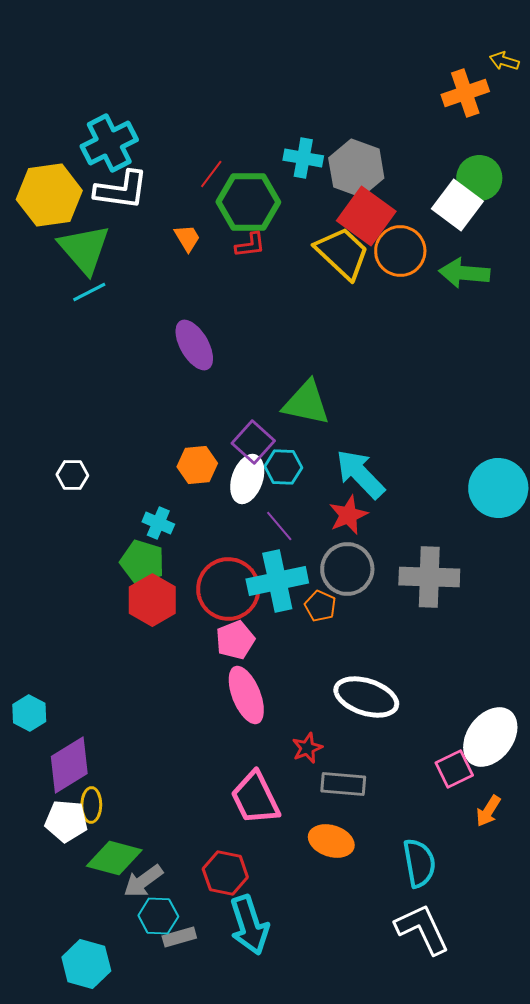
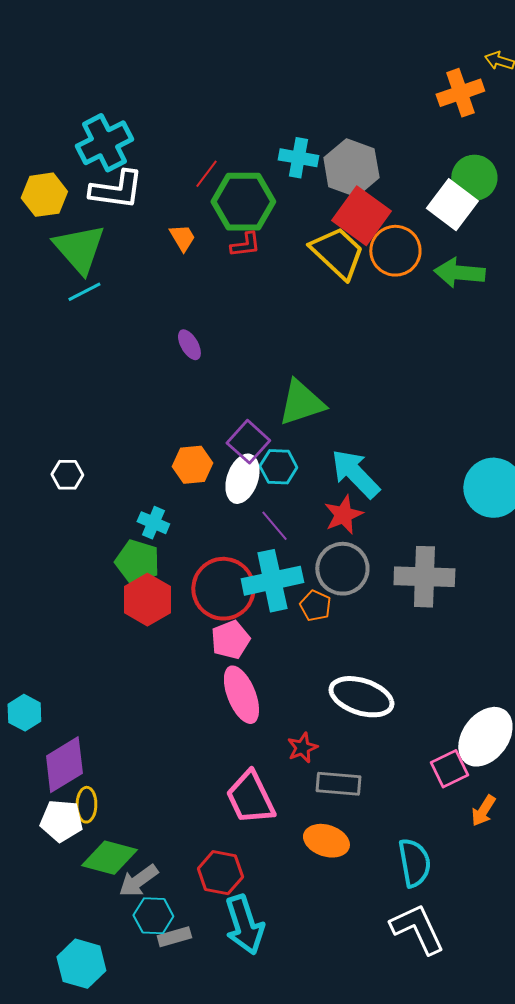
yellow hexagon: (49, 195) -> (44, 195), size x0.7
purple ellipse: (194, 345) -> (189, 345), size x0.6
green triangle: (306, 403) -> (301, 403), turned -30

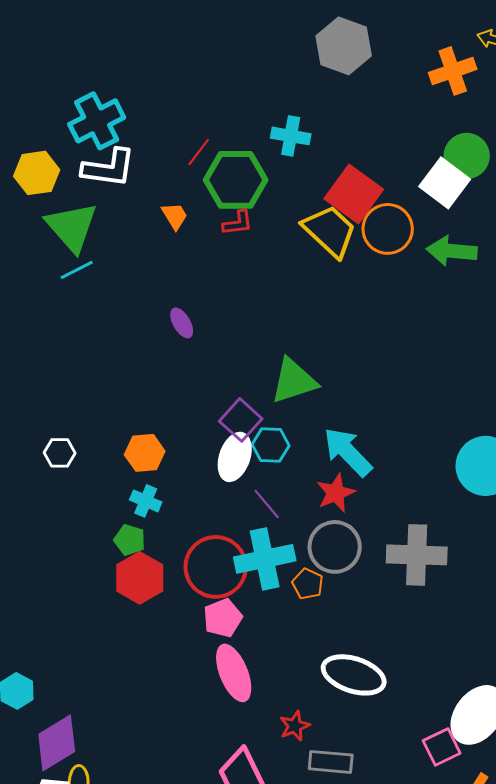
gray hexagon: (351, 168) -> (344, 46), moved
orange hexagon: (192, 465) -> (145, 453), moved
green pentagon: (137, 562) -> (130, 540), size x0.7

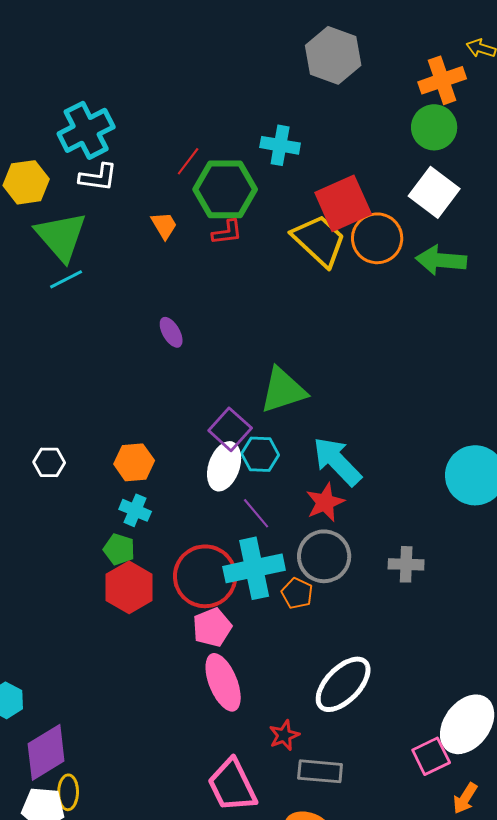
green circle: (467, 156) -> (434, 127), moved
white L-shape: (109, 168) -> (98, 177), size x0.7
red square: (354, 194) -> (343, 203), turned 30
gray cross: (417, 555) -> (406, 564), size x0.6
white ellipse: (354, 675) -> (343, 684), turned -64

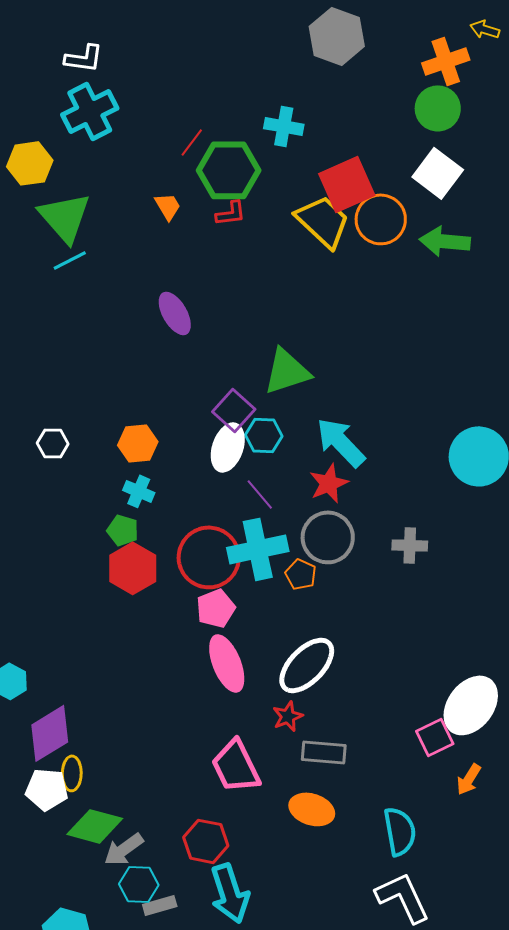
white L-shape: (98, 177) -> (84, 58), moved
purple ellipse: (171, 332) -> (175, 313), size x1.4
white ellipse: (343, 684) -> (307, 665), moved

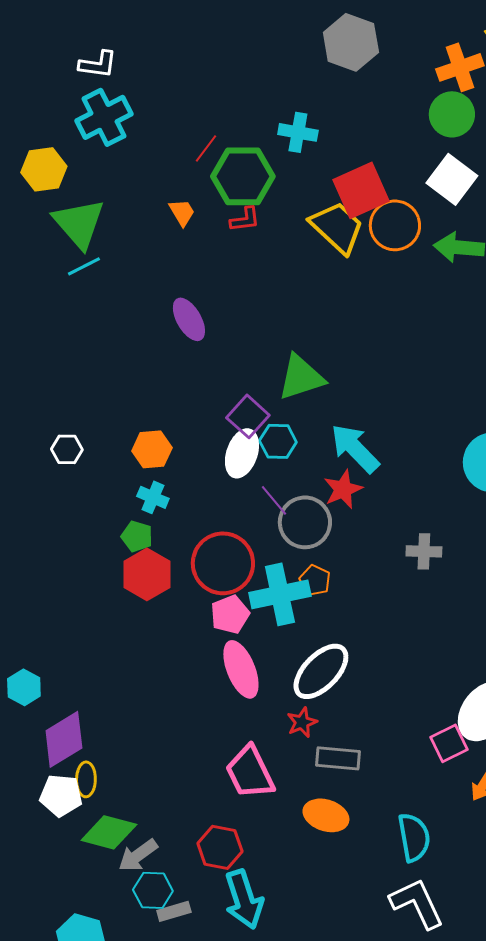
gray circle: (328, 537) -> (305, 522), moved
cyan cross: (258, 549) -> (280, 594), moved

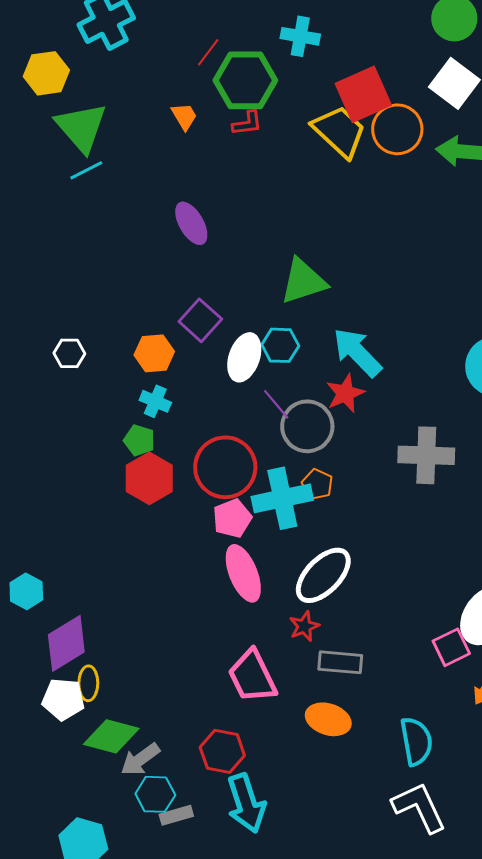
purple square: (248, 416) -> (200, 320), moved
gray cross: (424, 551) -> (426, 455), size x1.6

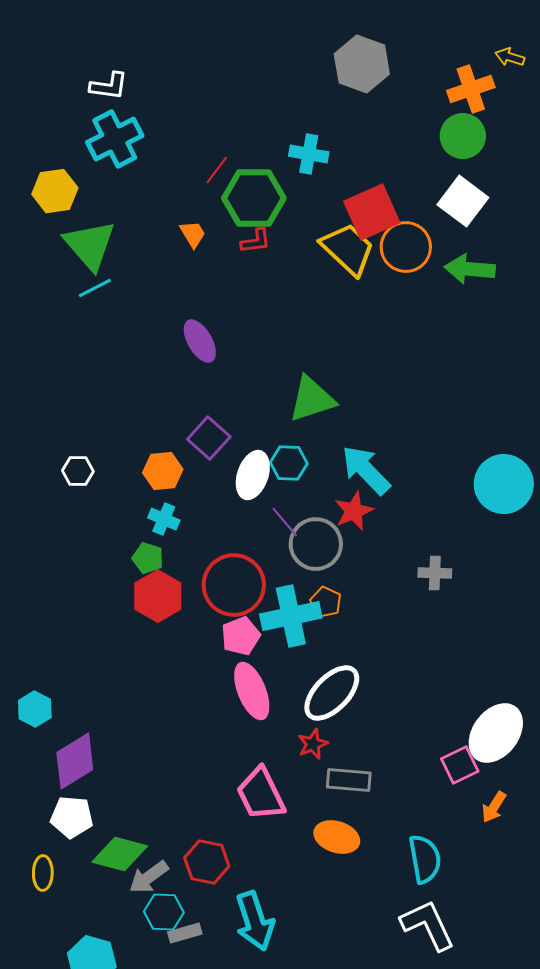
gray cross: (426, 455) -> (435, 573), size x0.6
yellow ellipse: (88, 683) -> (43, 873), moved
red hexagon: (222, 751) -> (207, 862), moved

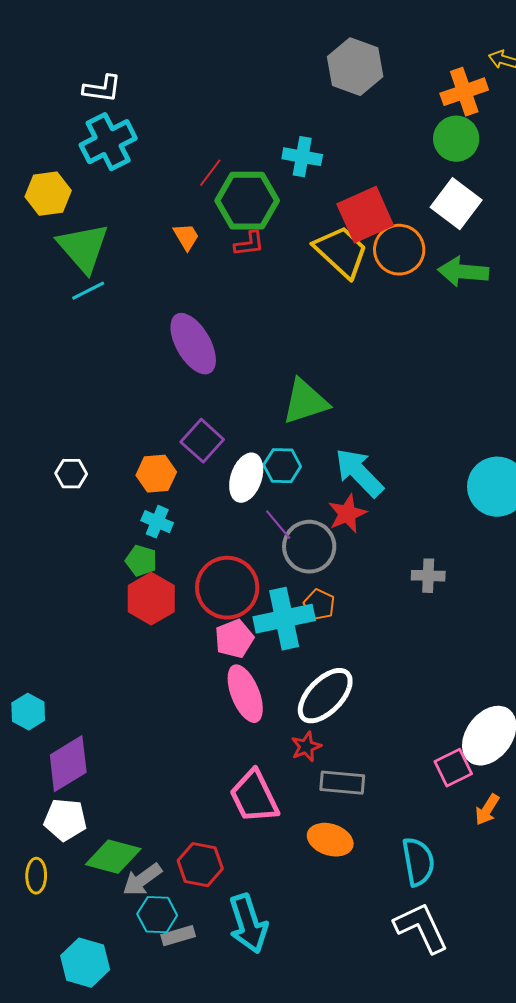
purple ellipse: (200, 341) -> (193, 344), size x1.4

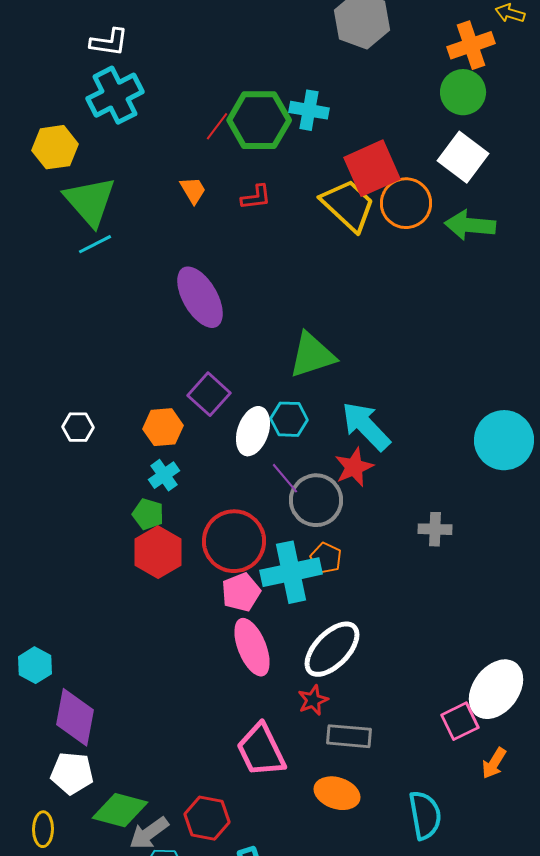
green hexagon: (247, 201) -> (259, 120), moved
cyan cross: (157, 522) -> (164, 475), turned 32
purple diamond: (68, 764) -> (75, 717), turned -48

